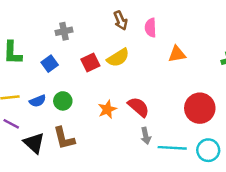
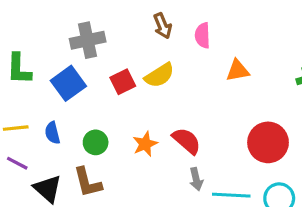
gray cross: (64, 31) -> (88, 40), size x1.5
blue square: (50, 64) -> (68, 83), size x1.5
blue semicircle: (38, 101) -> (52, 133), turned 98
green circle: (63, 101) -> (96, 142), moved

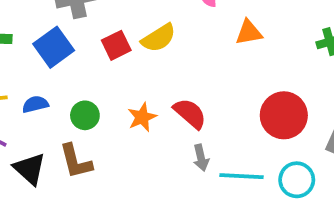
blue semicircle: (52, 133) -> (35, 104), turned 90

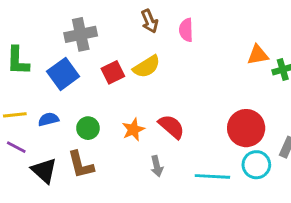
orange triangle: (249, 32) -> (258, 55), moved
gray arrow: (201, 158) -> (157, 166), moved
cyan circle: (297, 180) -> (256, 165), moved

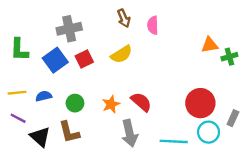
red square: (113, 72) -> (84, 59), moved
gray arrow: (157, 166) -> (130, 133), size x1.6

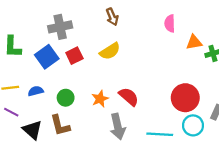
pink semicircle: (153, 25) -> (170, 23), moved

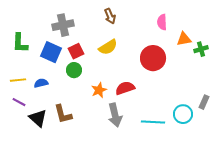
blue square: (47, 57) -> (51, 52), turned -30
red semicircle: (129, 97) -> (125, 88), turned -60
green circle: (66, 98) -> (74, 70), moved
red circle: (185, 98) -> (153, 58), moved

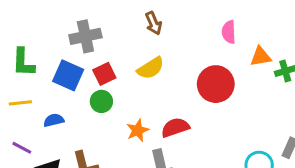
yellow line: (18, 80) -> (20, 103), moved

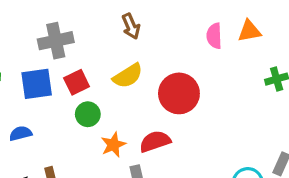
orange triangle: (261, 57) -> (249, 31), moved
blue square: (68, 75) -> (37, 84), turned -32
red circle: (216, 84) -> (179, 93), moved
green circle: (101, 101) -> (88, 114), moved

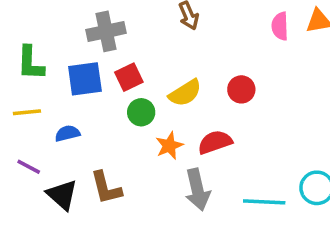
yellow semicircle: (128, 76) -> (185, 93), moved
red circle: (179, 93) -> (241, 89), size x0.6

